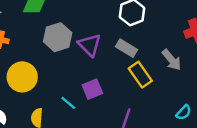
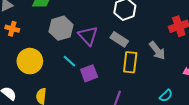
yellow rectangle: (140, 75) -> (130, 62), turned 40
cyan line: (68, 103) -> (69, 61), moved

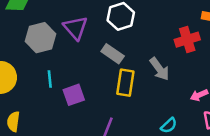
purple triangle: (88, 36) -> (75, 28), moved
cyan line: (69, 61) -> (50, 79), turned 40

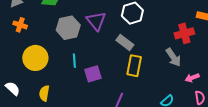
gray arrow: (159, 69) -> (173, 57), moved

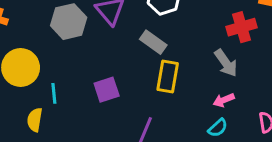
cyan line: (74, 61) -> (54, 93), moved
pink arrow: (192, 78) -> (224, 100), moved

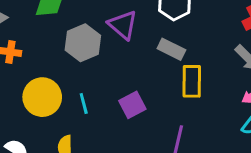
cyan line: (54, 93) -> (84, 104), moved

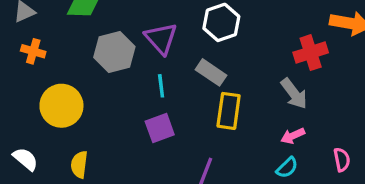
cyan line: (84, 104) -> (161, 86), moved

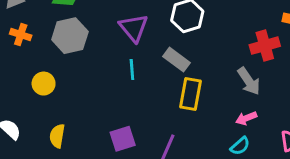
gray hexagon: (114, 52) -> (70, 36), moved
yellow circle: (61, 106) -> (44, 84), size x0.6
purple square: (160, 128) -> (123, 139), moved

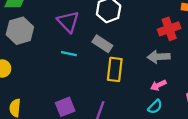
cyan line: (132, 70) -> (69, 54), turned -70
gray arrow: (249, 81) -> (159, 57), turned 125

